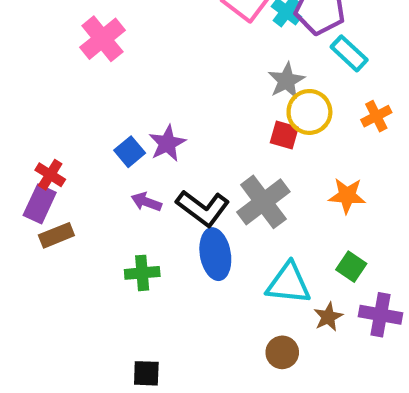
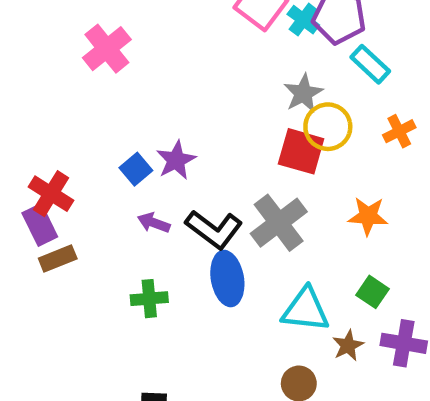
red square: (284, 135) -> (301, 151), size x1.5
red cross: (50, 175) -> (51, 194), size x1.4
purple rectangle: (40, 204) -> (40, 225), turned -51

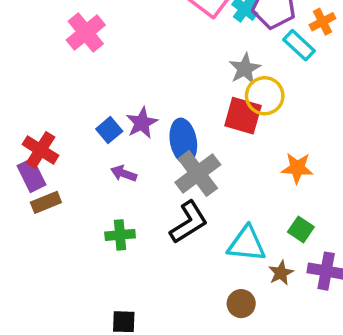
orange cross: (399, 131) -> (322, 22), moved
gray cross: (279, 223) -> (198, 173), moved
black L-shape: (214, 229) -> (189, 222), moved, turned -69
blue ellipse: (227, 279) -> (183, 141), moved

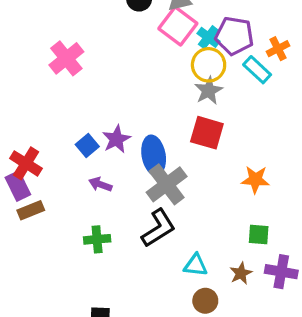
yellow circle: (265, 96) -> (209, 65), moved
green square: (301, 229) -> (259, 235), turned -30
cyan triangle: (247, 244) -> (196, 265), moved, size x0.7

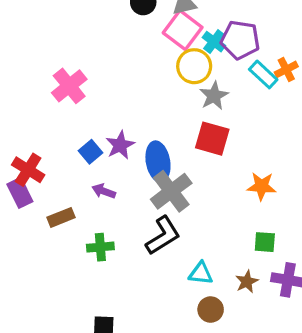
orange cross: (278, 49) -> (286, 69), moved
pink cross: (66, 58) -> (69, 86), moved
yellow circle: (209, 65) -> (194, 66), moved
brown rectangle: (31, 210) -> (61, 217), moved

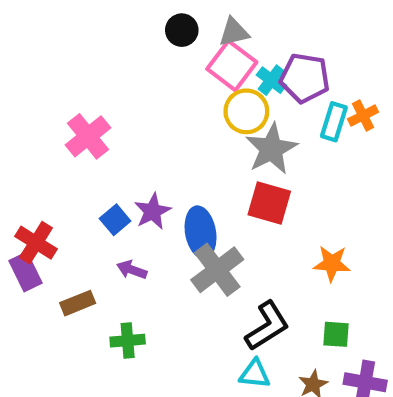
cyan rectangle: (263, 74) -> (334, 122), turned 64
gray star: (214, 96) -> (271, 149), size x1.4
black L-shape: (163, 236) -> (267, 326), moved

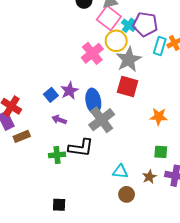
pink cross: (88, 136) -> (92, 53), moved
brown rectangle: (78, 303) -> (22, 136), moved
black L-shape: (267, 326) -> (81, 148), moved, turned 40

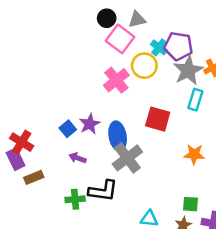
pink square: (109, 18) -> (120, 39), moved
cyan rectangle: (160, 46) -> (195, 100), moved
gray star: (129, 60) -> (188, 70), moved
green square: (161, 152) -> (190, 204), moved

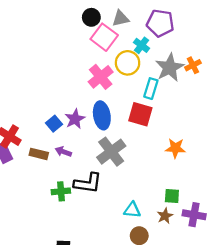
purple pentagon: (178, 46) -> (160, 23), moved
cyan rectangle: (195, 100) -> (151, 89), moved
blue ellipse: (118, 136) -> (102, 115), moved
brown rectangle: (34, 177) -> (39, 154), moved, turned 36

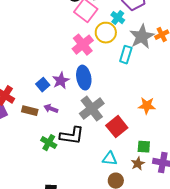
red square: (140, 114) -> (117, 127), moved, turned 35
green cross: (61, 191) -> (49, 143), turned 35

